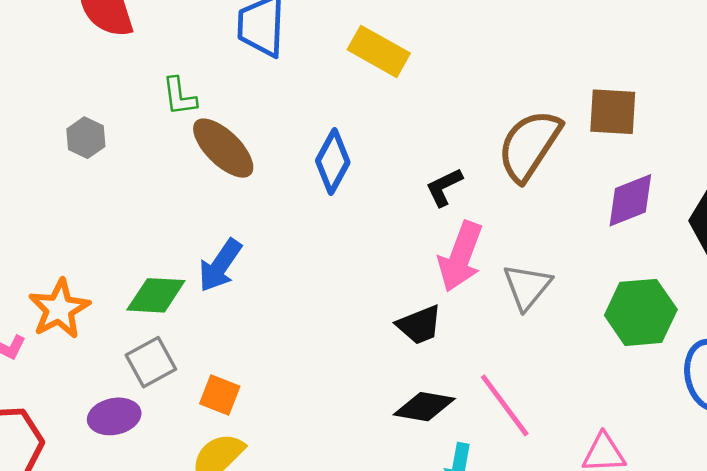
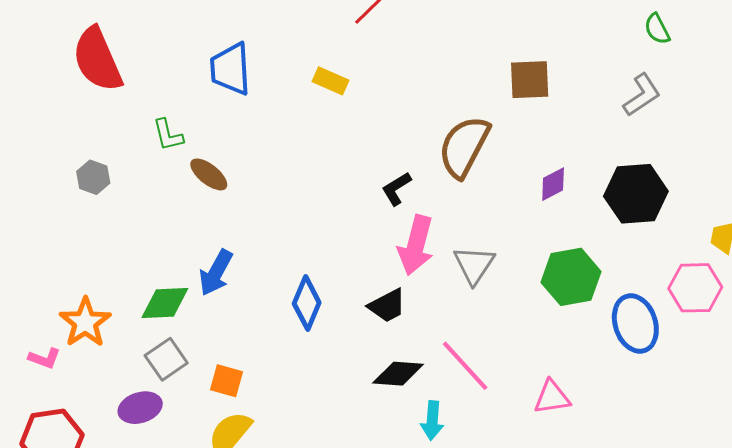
yellow rectangle: (379, 51) -> (331, 81), size x0.7
brown square: (613, 112) -> (530, 80), moved
brown ellipse: (223, 148) -> (209, 174), size x0.7
blue diamond: (333, 162) -> (307, 303), moved
purple diamond: (630, 200) -> (553, 184), size x0.7

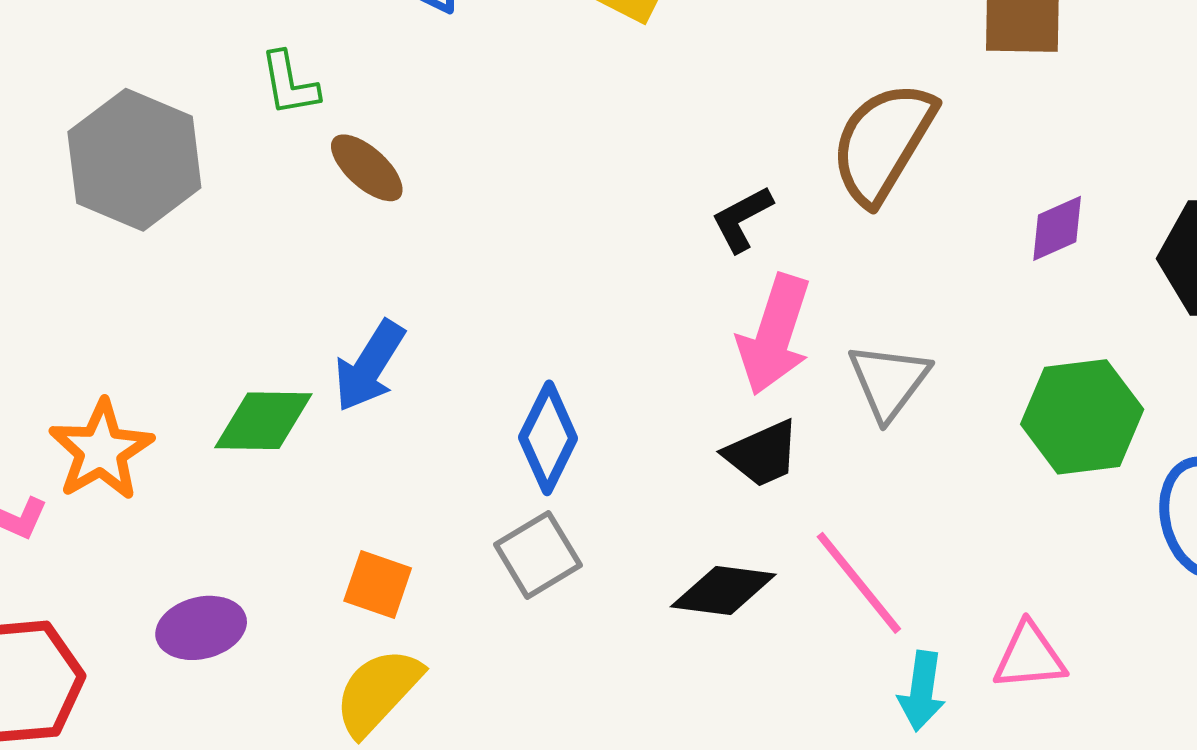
gray hexagon: (93, 177) -> (134, 160), size x2.0
black trapezoid: (387, 306) -> (762, 454), moved
gray square: (166, 359) -> (538, 555), moved
cyan arrow: (432, 420) -> (922, 691), moved

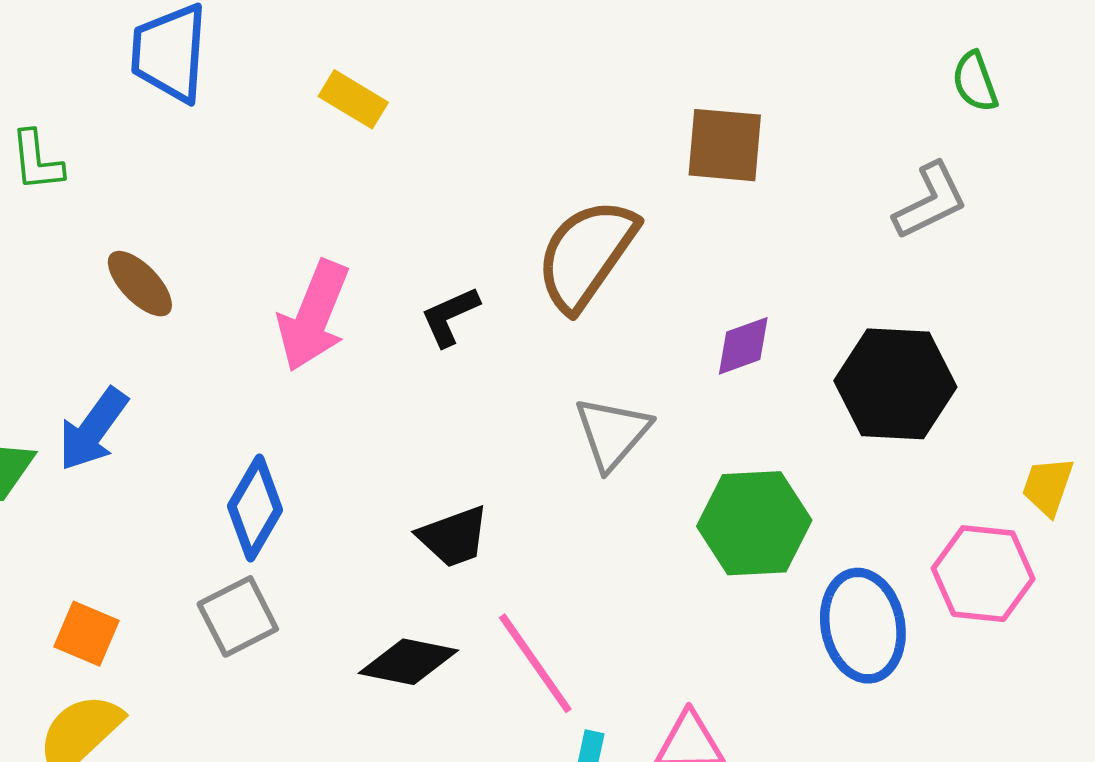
brown ellipse: (367, 168) -> (140, 284), moved
pink arrow: (774, 335) -> (313, 316), moved
gray triangle: (889, 381) -> (612, 433), moved

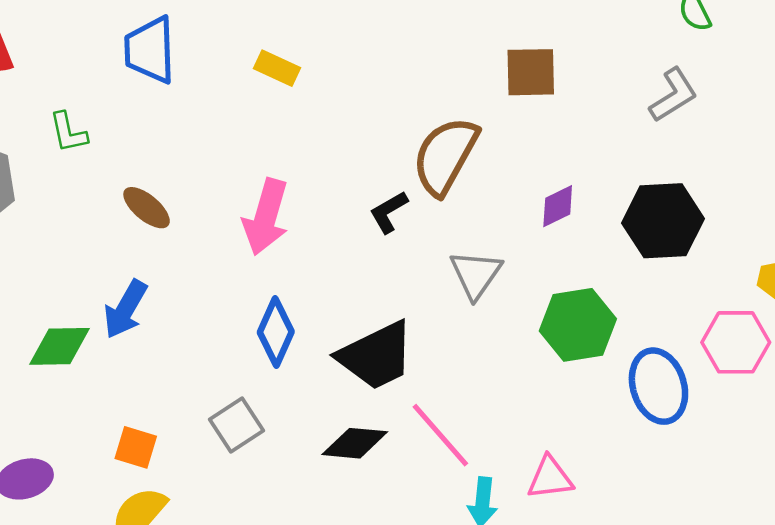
black L-shape: (450, 316) -> (389, 212), moved
blue diamond: (255, 508) -> (276, 332), moved
black trapezoid: (453, 537) -> (376, 356), size x1.6

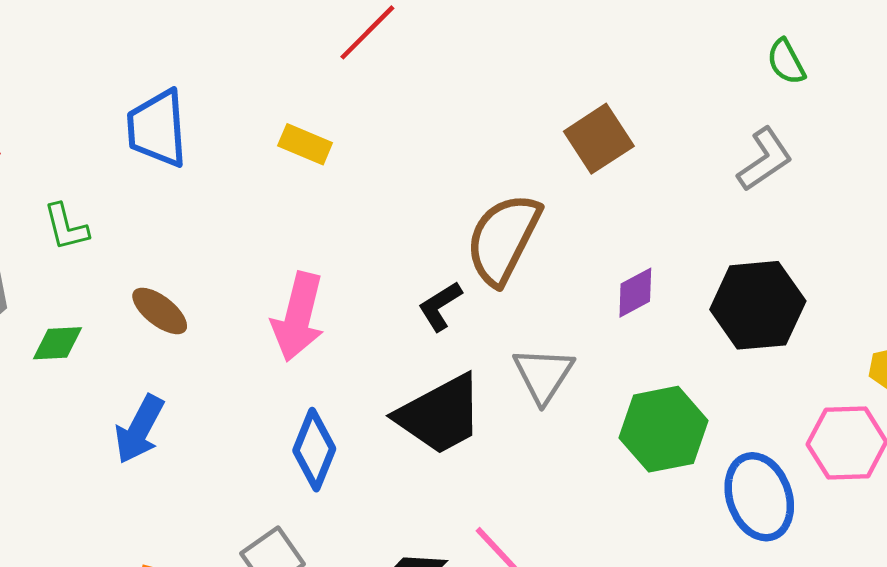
brown square: (531, 72) -> (599, 139), turned -30
green diamond: (60, 346) -> (57, 343), moved, size x0.7
black trapezoid: (376, 356) -> (440, 415), moved

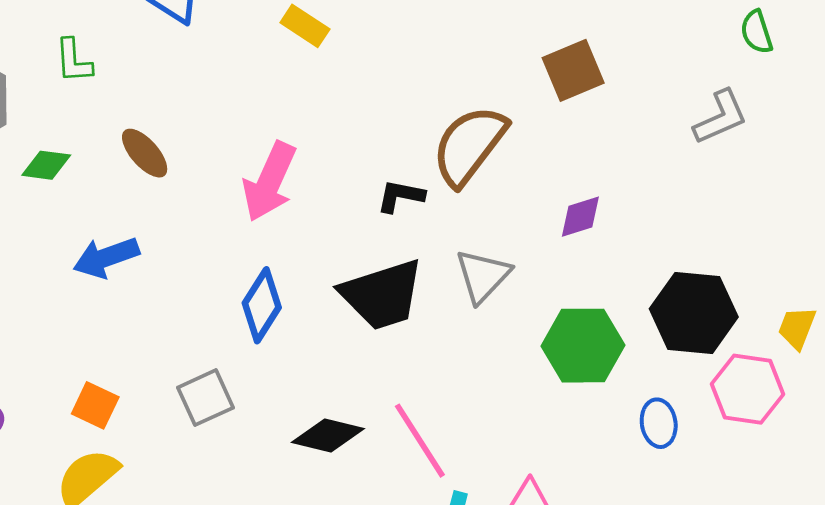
black hexagon: (758, 305) -> (694, 313), moved
black L-shape: (440, 306) -> (400, 196), turned 33
blue arrow: (139, 429) -> (106, 257), turned 32
blue ellipse: (759, 497) -> (659, 423), size x0.6

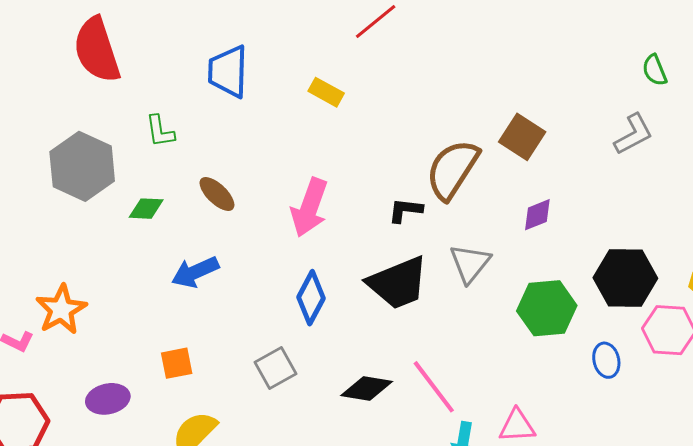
brown square: (573, 70) -> (522, 137), moved, turned -30
orange square: (95, 405) -> (177, 363), moved, turned -32

